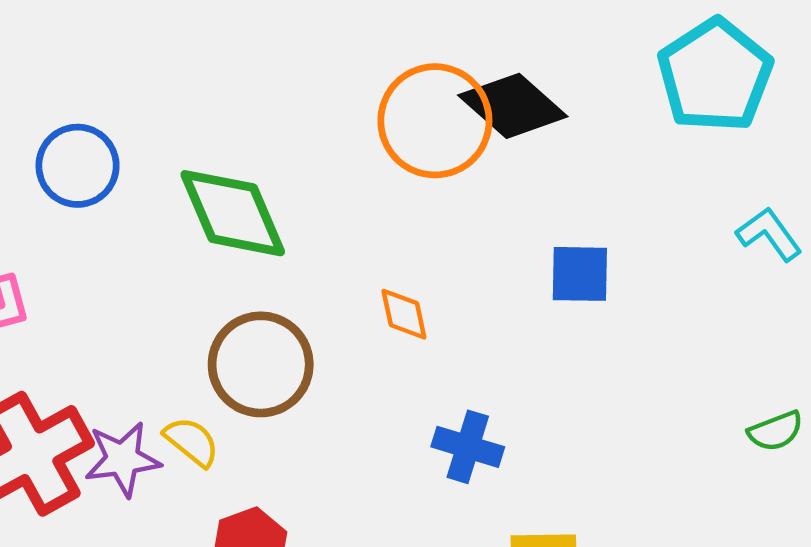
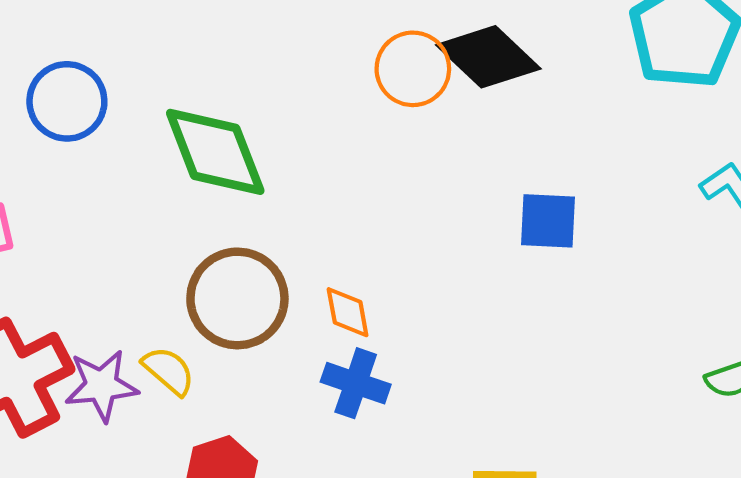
orange circle: (435, 121) -> (413, 69), size x0.7
orange diamond: (404, 314) -> (348, 312), moved
blue cross: (468, 447) -> (356, 383), moved

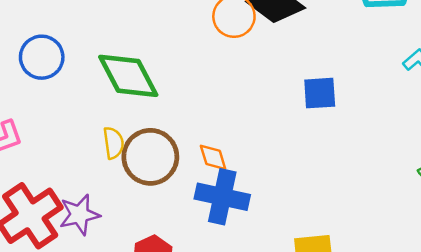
yellow semicircle: (169, 371) -> (113, 143), moved, turned 48
blue cross: (356, 383) -> (222, 197), size x1.4

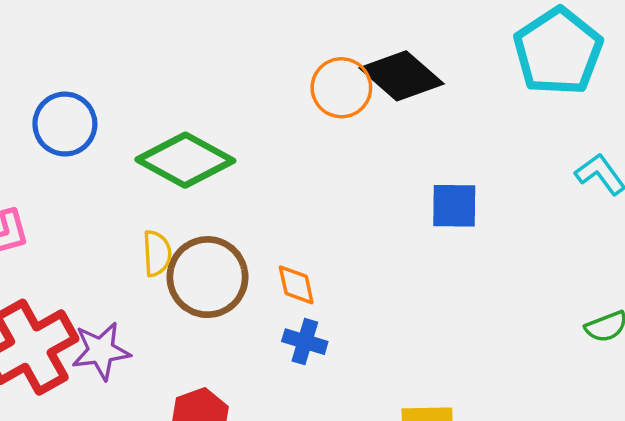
green diamond: (128, 76) -> (185, 160), turned -38
blue cross: (222, 197) -> (305, 342), size x0.6

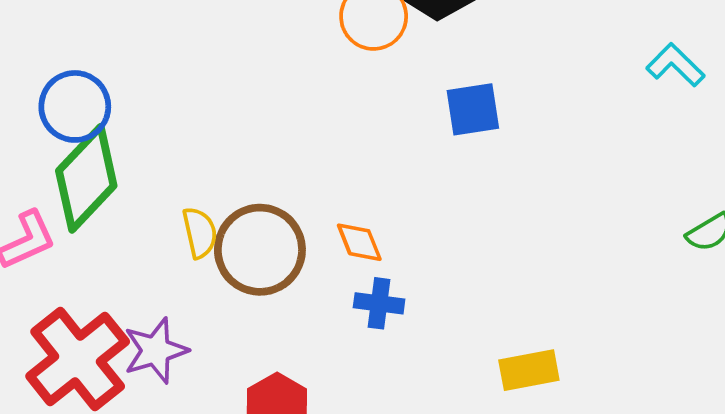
green diamond: (185, 160) -> (86, 178), moved, turned -66
blue square: (454, 206) -> (473, 109), moved

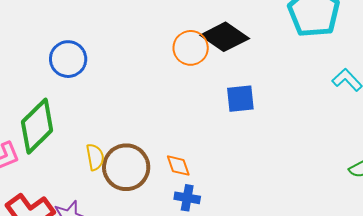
blue circle: (75, 106) -> (68, 59), moved

